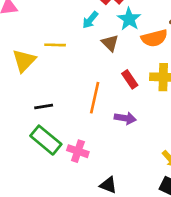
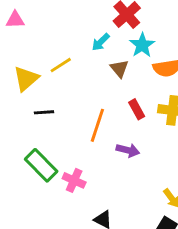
yellow line: (55, 45) -> (61, 65), turned -40
black line: (44, 106) -> (44, 112), moved

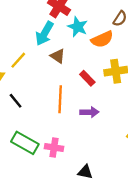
cyan arrow: (101, 42) -> (45, 33), size x1.5
brown triangle: (119, 69) -> (58, 56), moved
black line: (44, 112) -> (16, 101), turned 70

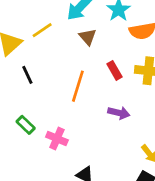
purple arrow: (89, 112) -> (119, 113), moved
green rectangle: (25, 143) -> (26, 125), size x0.6

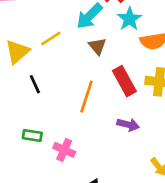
red rectangle: (114, 70) -> (124, 81), size x1.5
green rectangle: (26, 125) -> (32, 135), turned -36

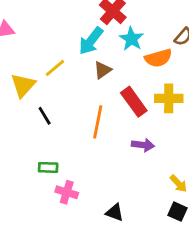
brown triangle: (97, 46) -> (103, 70), turned 42
pink cross: (64, 150) -> (67, 192), moved

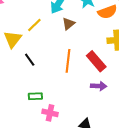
red rectangle: (134, 102) -> (96, 61), moved
purple arrow: (143, 145) -> (99, 86), moved

